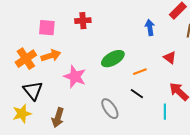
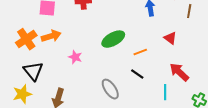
pink star: (75, 77) -> (75, 57), size x0.6

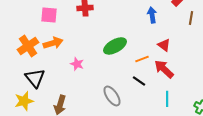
red triangle: (170, 38) -> (164, 45), moved
red arrow: (179, 72) -> (164, 69), moved

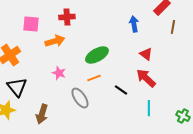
orange arrow: (53, 43) -> (55, 41), moved
orange line: (142, 59) -> (94, 78), moved
gray ellipse: (112, 96) -> (80, 98), moved

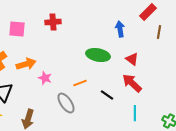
orange arrow: (55, 41) -> (26, 64), moved
green ellipse: (97, 55) -> (98, 55), moved, turned 40

